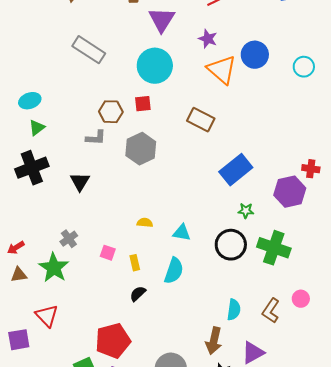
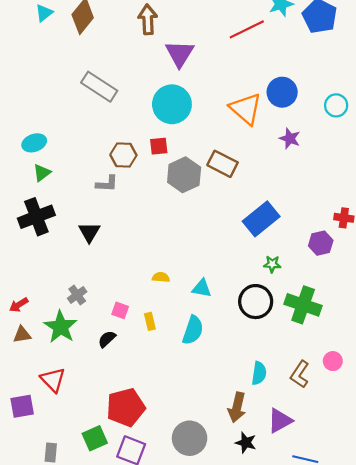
purple star: (208, 39) -> (290, 138), moved
gray hexagon: (141, 149) -> (184, 175), moved
purple hexagon: (290, 192) -> (321, 243), size x0.7
black semicircle: (138, 294) -> (107, 339), moved

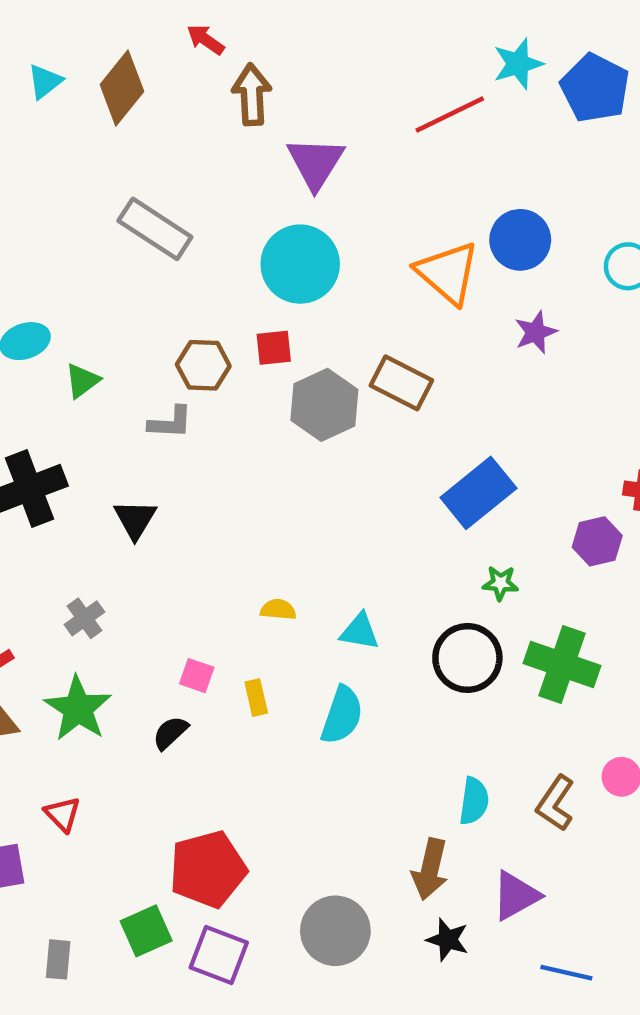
purple star: (290, 138) -> (536, 332), turned 30
green triangle: (42, 173) -> (82, 381), moved
gray cross: (77, 295) -> (85, 618), moved
red triangle: (53, 380) -> (63, 814), size x0.7

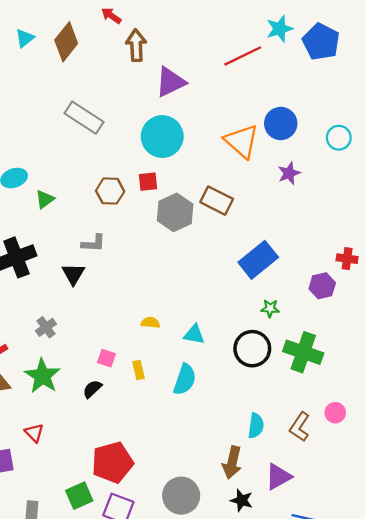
purple triangle: (316, 163) -> (170, 82), turned 32
gray L-shape: (170, 422) -> (93, 243), moved

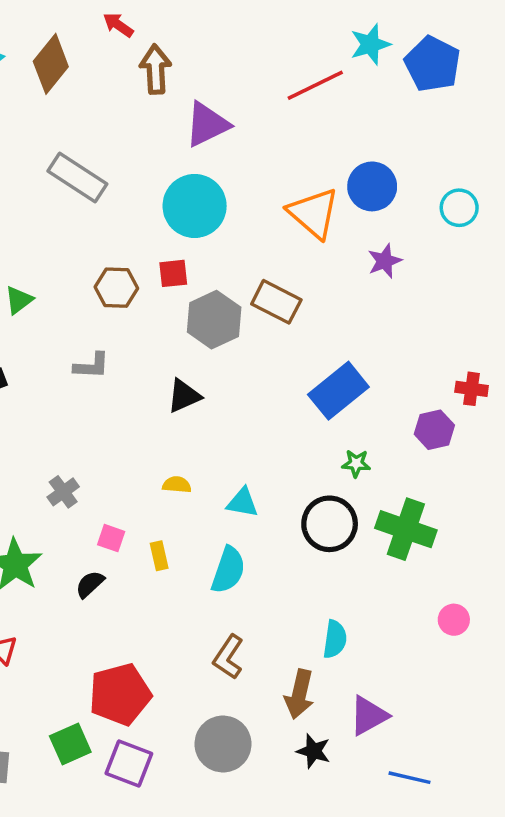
black triangle: (73, 274) -> (184, 396), moved, turned 35
gray cross: (46, 327) -> (63, 492), moved
brown L-shape: (300, 427) -> (228, 657), moved

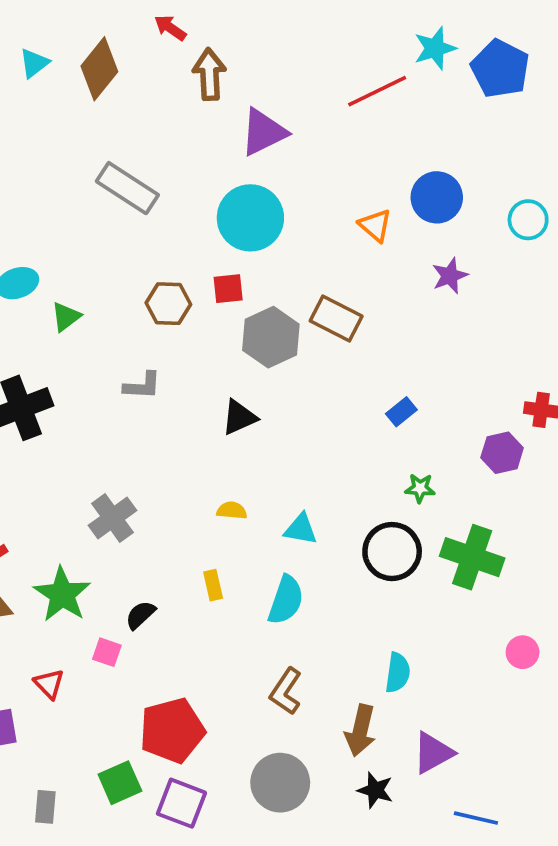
orange triangle: (314, 213) -> (375, 225), size x0.6
blue rectangle: (338, 391) -> (401, 412), size x0.5
gray cross: (63, 492) -> (112, 518), size x1.4
pink square: (111, 538) -> (107, 652), moved

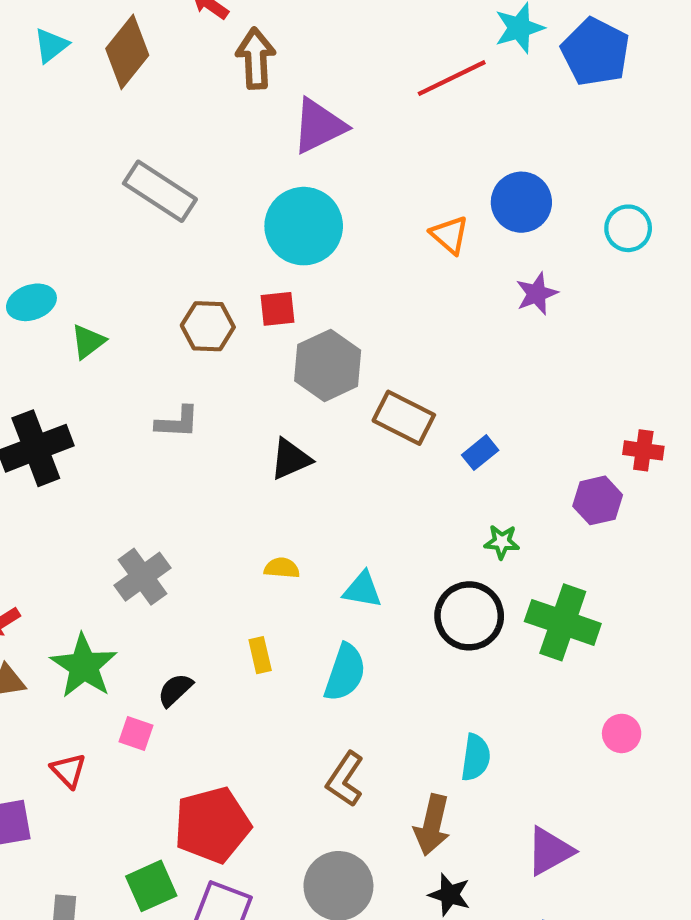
brown rectangle: (336, 319) -> (404, 418), moved
purple triangle: (433, 753) -> (550, 851), moved

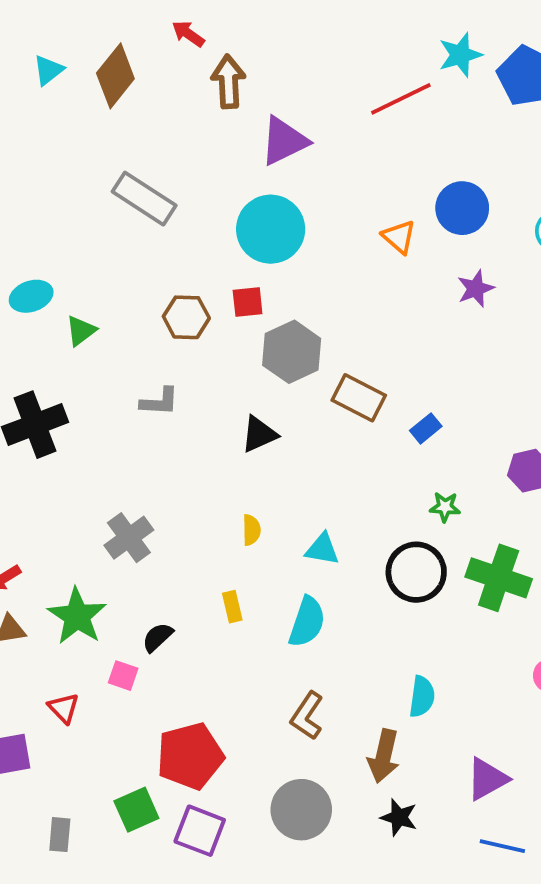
yellow semicircle: (282, 568) -> (251, 530), turned 84

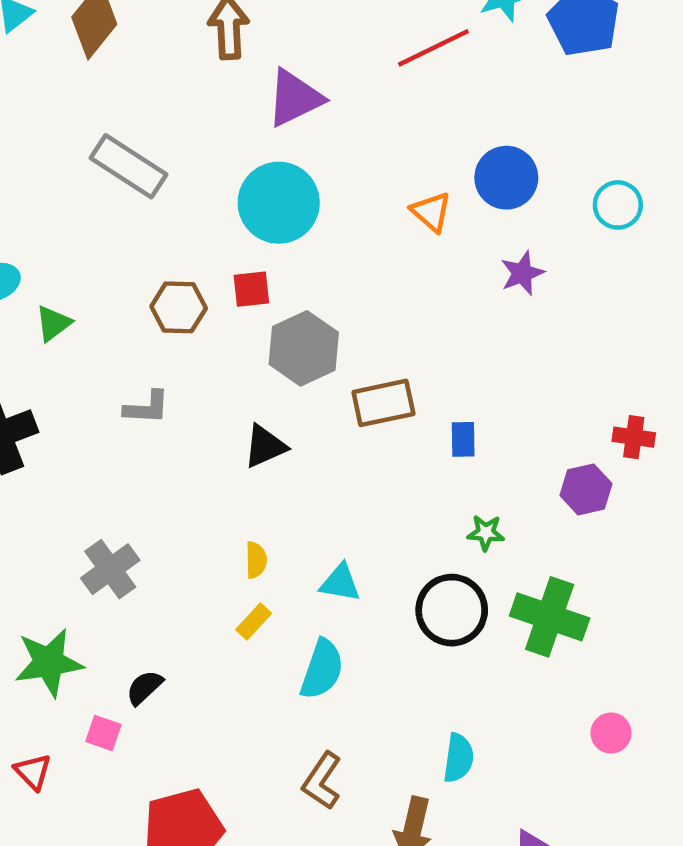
brown rectangle: (359, 398) -> (383, 403), turned -39
blue rectangle: (426, 428) -> (463, 439), turned -52
yellow rectangle: (232, 607) -> (254, 621), moved, turned 56
green star: (77, 616) -> (49, 662), turned 30

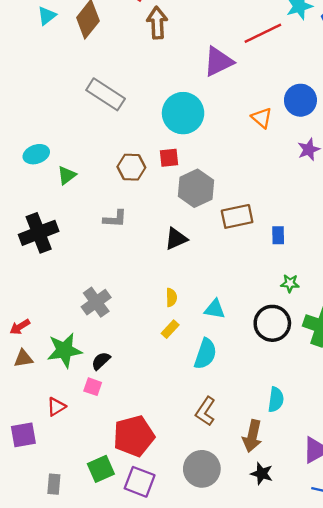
purple triangle: (295, 98) -> (218, 61), moved
black semicircle: (144, 687) -> (101, 361), moved
red triangle: (33, 772) -> (56, 407), turned 42

